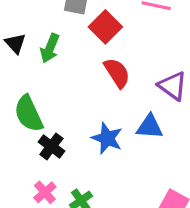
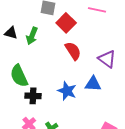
black triangle: (15, 43) -> (11, 33), turned -32
black cross: (51, 146) -> (33, 96), turned -35

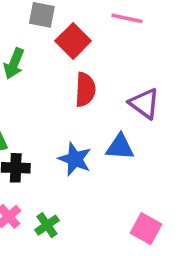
red semicircle: (73, 51) -> (85, 90), turned 36

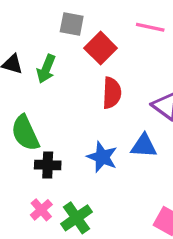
green cross: (47, 225) -> (77, 218), size x1.4

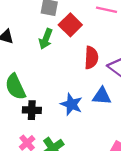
green arrow: (46, 69) -> (46, 39), moved
red semicircle: (112, 93) -> (91, 58), moved

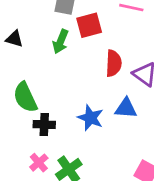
red square: (70, 25) -> (89, 25), turned 30

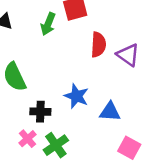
blue triangle: (126, 108) -> (110, 112), moved
black cross: (44, 125) -> (40, 112), moved

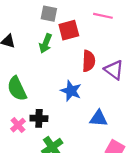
blue star: (76, 96) -> (71, 91), moved
pink cross: (27, 139) -> (18, 125), moved

